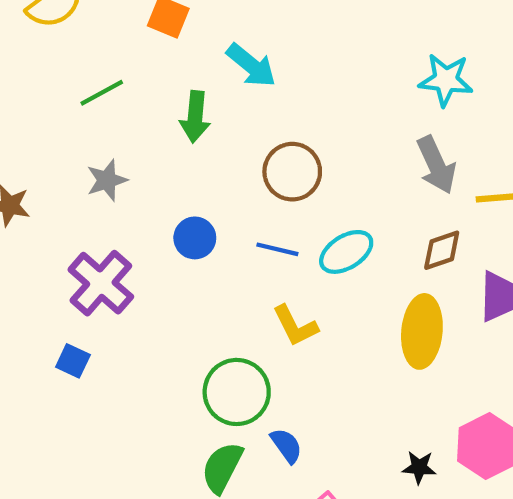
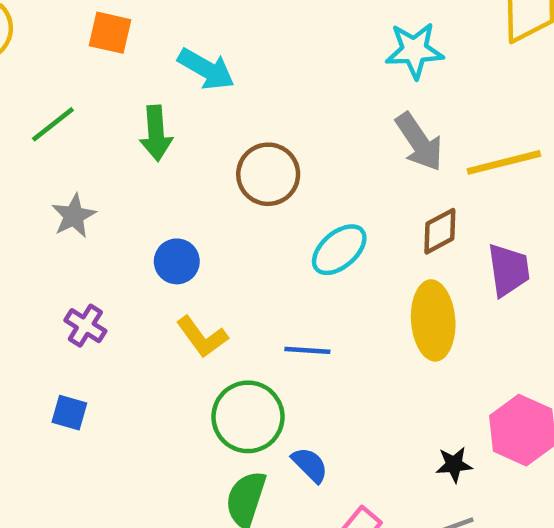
blue line: (277, 249) -> (307, 350), moved
purple cross: (101, 283) -> (85, 326), size x0.6
yellow L-shape: (295, 326) -> (202, 337), moved

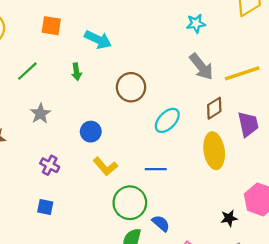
cyan star: (414, 50) -> (196, 24), size x0.7
green arrow: (156, 133) -> (76, 72), size x0.7

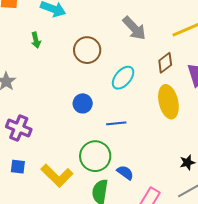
gray arrow: (201, 67) -> (134, 28), moved
blue circle: (91, 132) -> (83, 103), moved
purple cross: (50, 165) -> (19, 128), size x1.4
yellow L-shape: (105, 166) -> (57, 176), moved, size x1.4

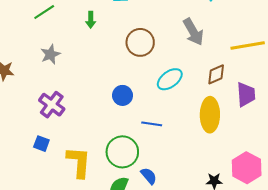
yellow L-shape: (57, 176) -> (79, 162), turned -144

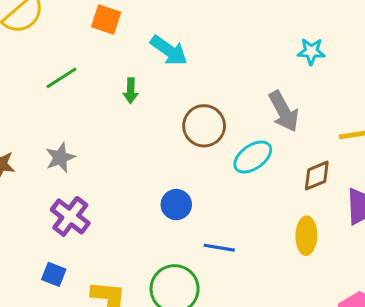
gray star: (50, 54) -> (60, 158), moved
cyan ellipse: (170, 79) -> (253, 157), moved
yellow ellipse: (210, 115) -> (306, 236), size x0.7

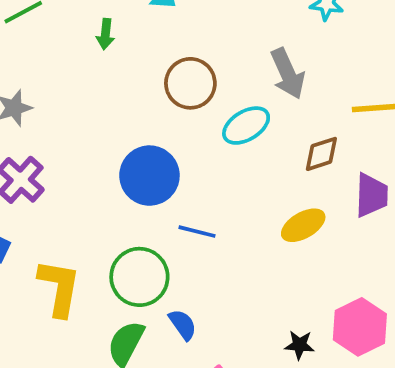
blue circle: (176, 205) -> (149, 176), size x1.6
yellow ellipse: (306, 236) -> (303, 225), turned 54

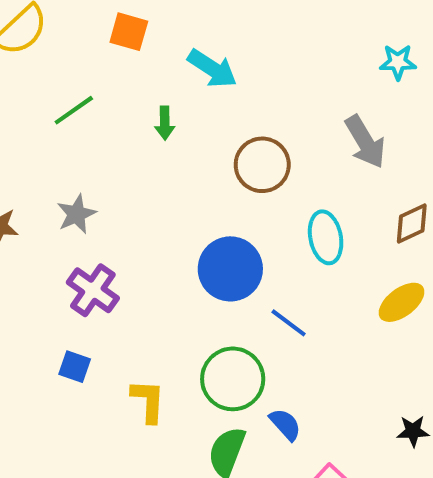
cyan ellipse: (246, 126) -> (326, 237), moved, turned -63
blue line: (197, 232) -> (289, 323), turned 30
yellow L-shape: (59, 288) -> (148, 401), size x0.7

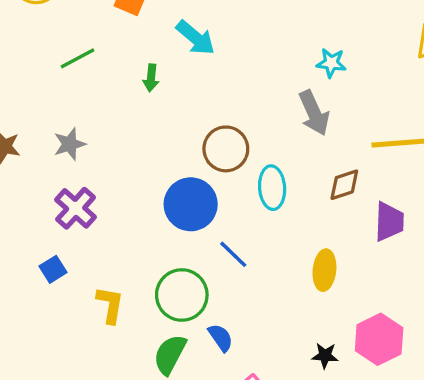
cyan star: (398, 62) -> (331, 63), moved
brown circle: (262, 165) -> (226, 149), moved
yellow ellipse: (402, 302) -> (324, 270), moved, turned -54
blue square: (75, 367) -> (53, 269), turned 32

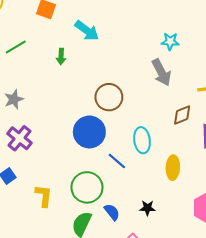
cyan ellipse: (272, 188) -> (142, 140), moved
black star: (325, 356) -> (147, 208), moved

